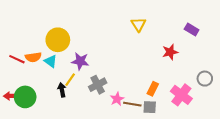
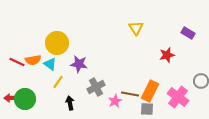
yellow line: (70, 80) -> (58, 82), moved
orange rectangle: (153, 89) -> (150, 91), size x1.5
black arrow: (62, 90) -> (70, 103), moved
brown line: (132, 104) -> (130, 94), moved

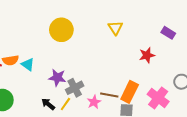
yellow circle: (57, 43) -> (61, 30), moved
purple star: (79, 64) -> (57, 78), moved
yellow line: (58, 82) -> (65, 104), moved
black arrow: (70, 103) -> (48, 104), turned -40

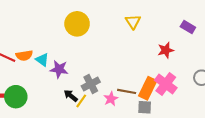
purple star: (57, 78) -> (59, 69), moved
pink cross: (158, 98) -> (166, 84), moved
black arrow: (48, 104) -> (71, 96), moved

